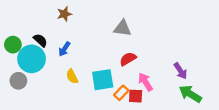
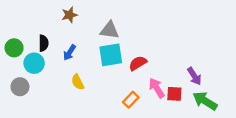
gray triangle: (122, 28) -> (110, 30), moved
black semicircle: (40, 40) -> (44, 43), turned 48
cyan circle: (32, 59) -> (34, 63), size x0.7
cyan square: (103, 80) -> (111, 55), moved
red square: (136, 96) -> (174, 94), moved

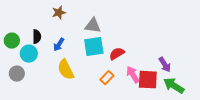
yellow semicircle: (78, 82) -> (66, 70), size x1.5
red square: (174, 94) -> (148, 80), size x1.5
orange rectangle: (131, 100) -> (107, 78), moved

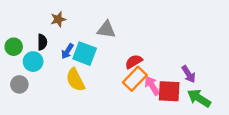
brown star: (59, 13) -> (58, 19), moved
cyan square: (94, 47) -> (85, 54), moved, turned 30
orange rectangle: (107, 78) -> (135, 79), moved, size x1.5

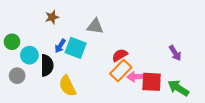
black semicircle: (42, 42) -> (47, 65), moved, size x1.5
purple arrow: (189, 74) -> (175, 53), moved
yellow semicircle: (75, 80) -> (67, 86), moved
pink arrow: (152, 86) -> (136, 77), turned -60

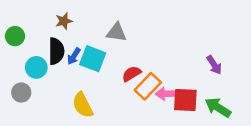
green circle: (12, 42) -> (15, 36), moved
red semicircle: (120, 55) -> (132, 74), moved
black semicircle: (47, 65) -> (56, 51), moved

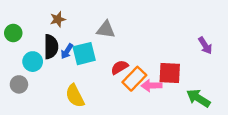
cyan square: (93, 59) -> (84, 54), turned -35
purple arrow: (214, 65) -> (205, 46), moved
red square: (185, 100) -> (170, 73), moved

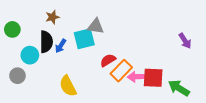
cyan square: (84, 54) -> (84, 39), moved
red square: (170, 73) -> (153, 78), moved

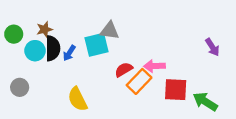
brown star: (52, 17) -> (44, 29), moved
cyan circle: (30, 55) -> (35, 51), moved
pink arrow: (137, 77) -> (154, 66), moved

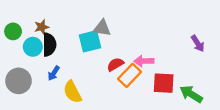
blue arrow: (69, 53) -> (54, 73), moved
gray circle: (20, 87) -> (19, 81), size x1.5

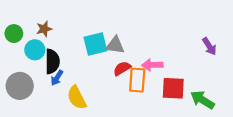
gray triangle: (102, 28) -> (115, 45), moved
black semicircle: (49, 45) -> (52, 61), moved
orange rectangle: (130, 75) -> (137, 80), turned -40

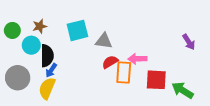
cyan square: (95, 44) -> (77, 30), moved
yellow semicircle: (77, 98) -> (47, 88), moved, turned 50

